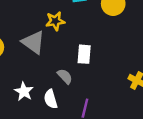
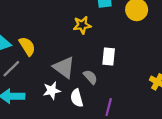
gray triangle: (33, 42) -> (64, 67), moved
white star: (24, 91) -> (52, 91), turned 30

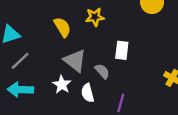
yellow semicircle: (27, 46) -> (62, 27), moved
white star: (52, 91) -> (62, 85), turned -30

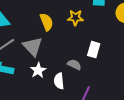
gray triangle: (75, 61) -> (33, 47), moved
gray semicircle: (102, 71) -> (74, 65), turned -32

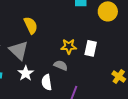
yellow star: (75, 18) -> (69, 46), moved
white rectangle: (94, 50) -> (91, 48), moved

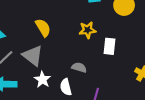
yellow star: (69, 46) -> (87, 30), moved

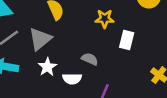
gray triangle: (33, 56) -> (40, 39), turned 35
white semicircle: (66, 87) -> (72, 79), turned -84

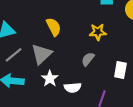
white rectangle: (127, 40) -> (120, 70), moved
gray semicircle: (90, 59) -> (88, 59), moved, turned -72

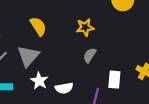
gray semicircle: (88, 59) -> (90, 55), moved
white rectangle: (120, 70) -> (114, 80), moved

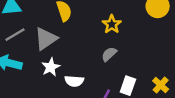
yellow star: (85, 27) -> (112, 24), turned 30

